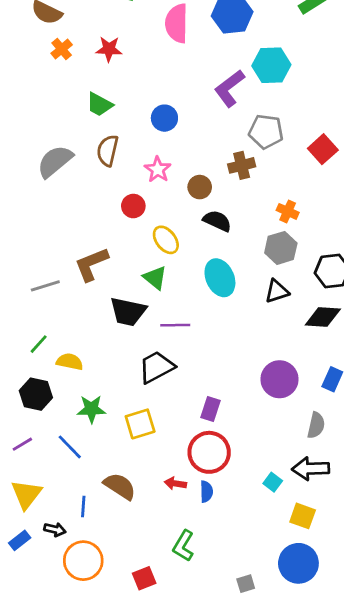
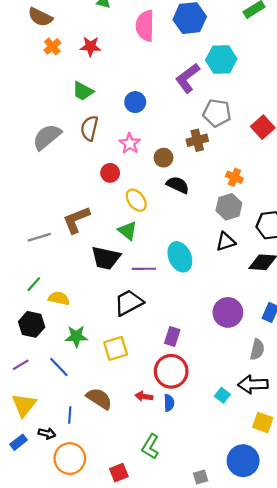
cyan ellipse: (220, 278) -> (180, 257), moved
yellow square: (303, 516) -> (263, 423), moved

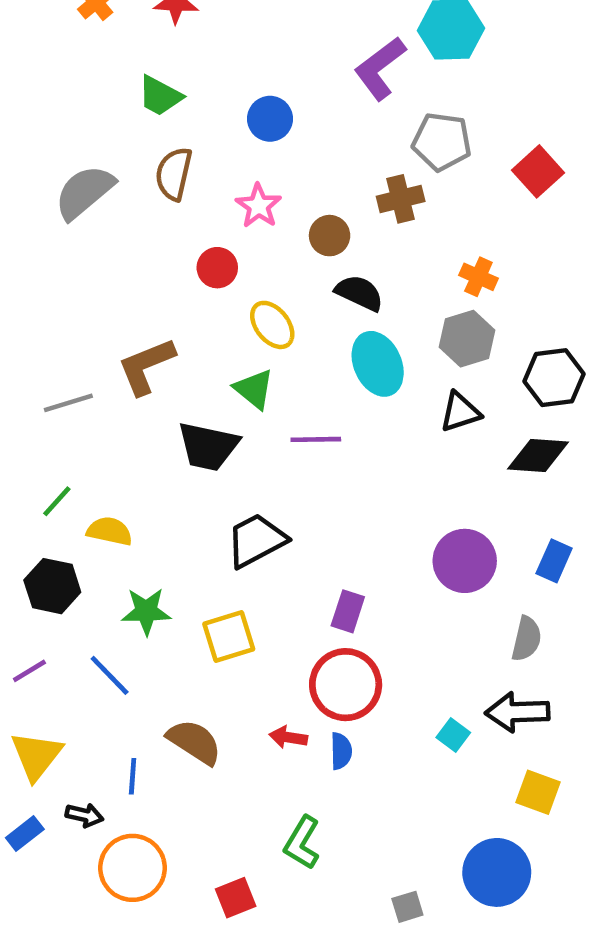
cyan ellipse: (180, 257) -> (378, 364), moved
purple line: (144, 269) -> (316, 439), moved

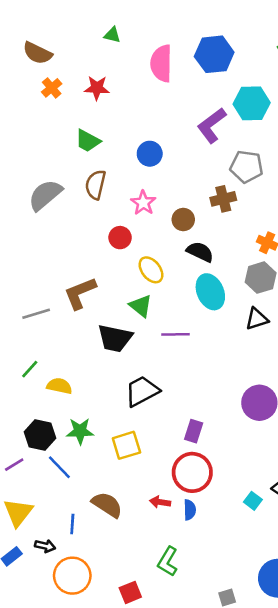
black hexagon: (52, 586) -> (40, 435), moved

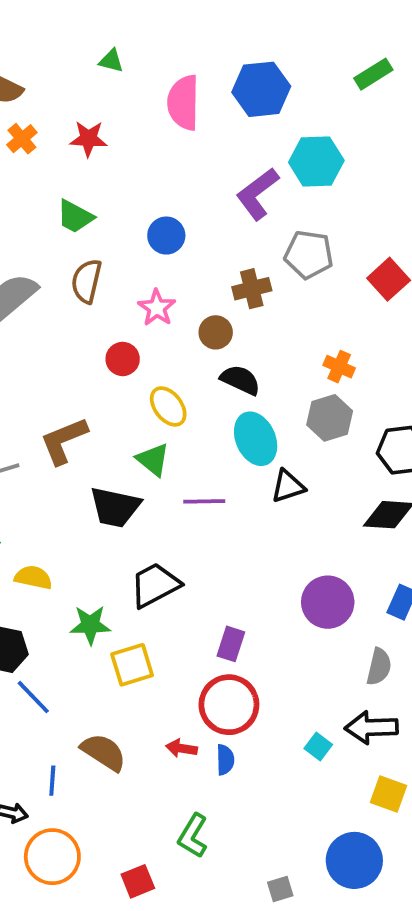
brown cross: (223, 199) -> (252, 289), moved
black triangle: (257, 319) -> (288, 486), moved
green star: (80, 431) -> (90, 625), moved

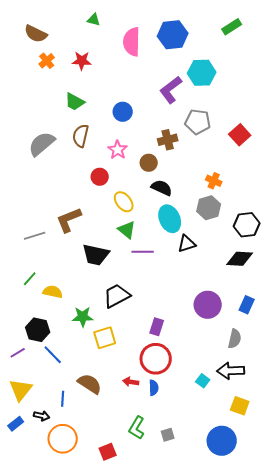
green triangle: (153, 460) -> (127, 230), moved
gray square: (280, 889) -> (168, 435), moved

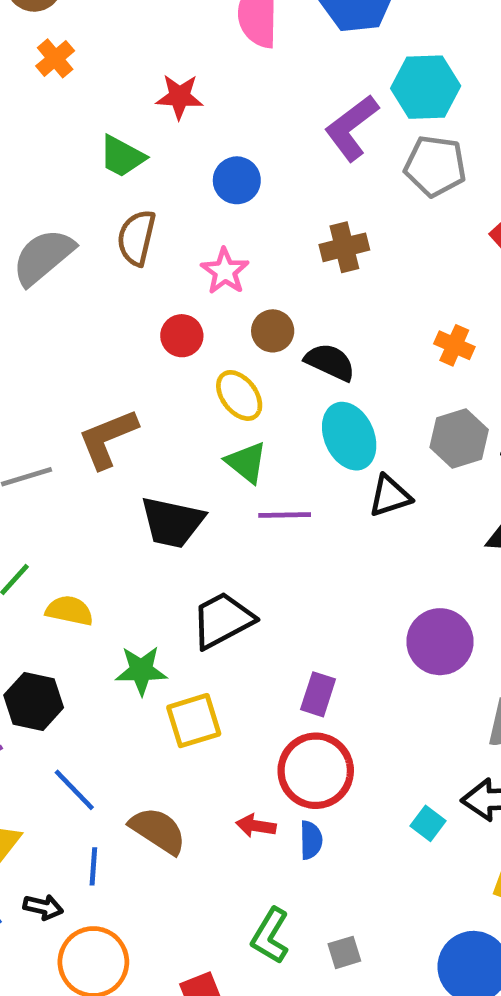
red star: (82, 61) -> (179, 97), moved
gray pentagon: (198, 122) -> (435, 166), moved
brown circle: (149, 163) -> (273, 331), moved
gray hexagon: (209, 208) -> (459, 439), moved
blue line: (53, 355) -> (74, 790), moved

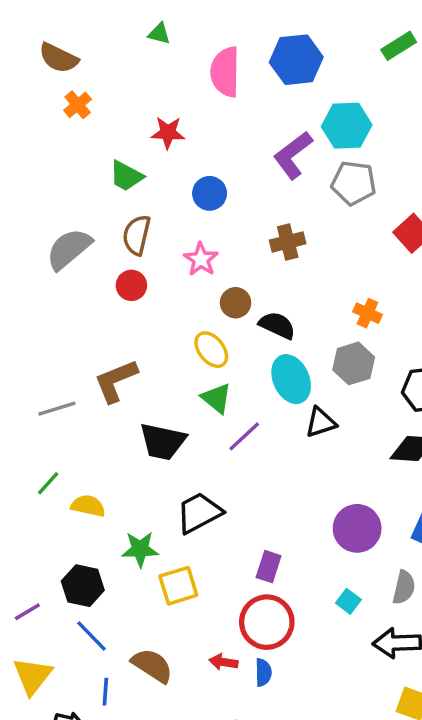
red circle: (182, 336) -> (131, 285), moved
gray hexagon: (459, 439) -> (354, 363), moved
purple line: (285, 515) -> (244, 436), turned -42
black hexagon: (34, 701) -> (83, 586), moved
cyan square: (428, 823) -> (348, 601), moved

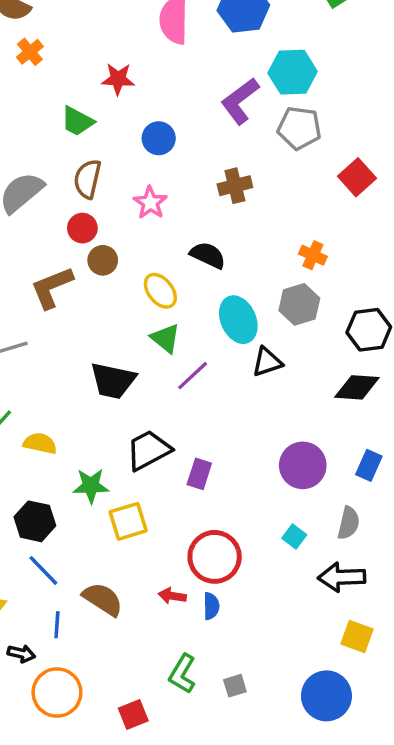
brown circle: (236, 303) -> (103, 260), moved
black semicircle: (277, 325) -> (208, 255), moved
brown L-shape: (116, 381) -> (52, 287), moved
purple rectangle: (269, 567) -> (199, 474), moved

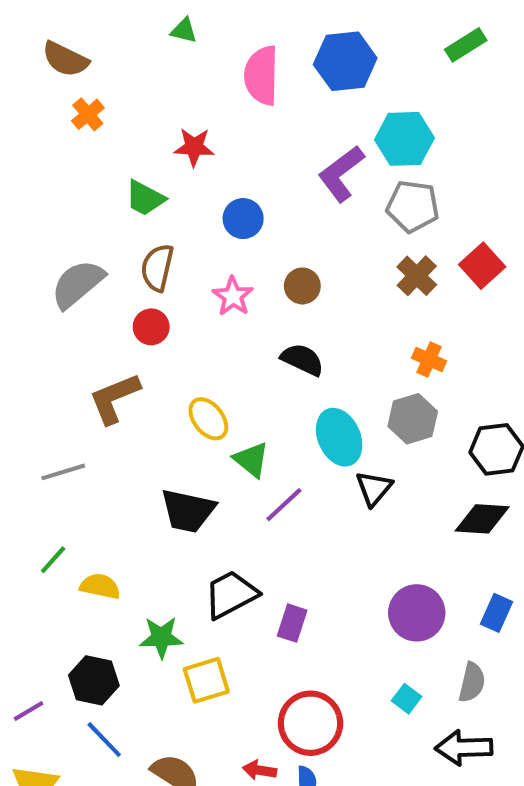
brown cross: (235, 186) -> (417, 276), moved, turned -32
brown circle: (103, 260) -> (302, 286), moved
yellow ellipse: (160, 291) -> (208, 419), moved
black triangle: (267, 362) -> (374, 488), turned -32

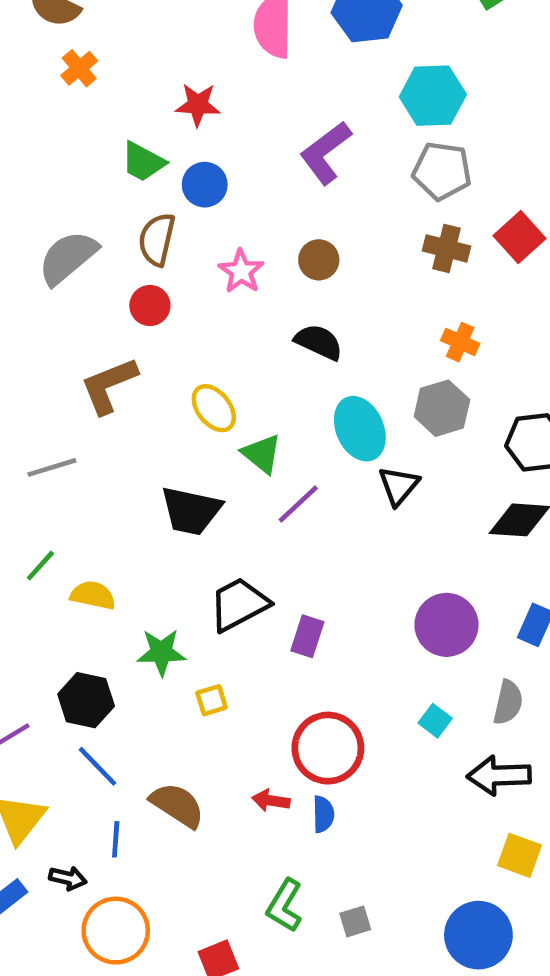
purple L-shape: (341, 174) -> (326, 153), moved
blue circle: (243, 219) -> (205, 185), moved
brown cross: (417, 276) -> (447, 248), turned -30
yellow square: (206, 680) -> (212, 700), size x0.6

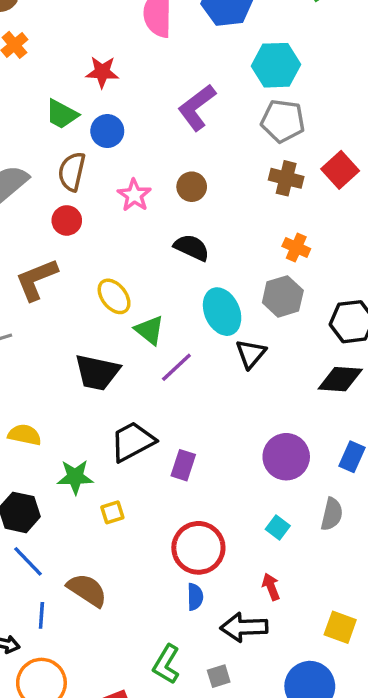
black arrow: (499, 775) -> (244, 627), moved
red arrow: (271, 801) -> (271, 587), moved, turned 60

